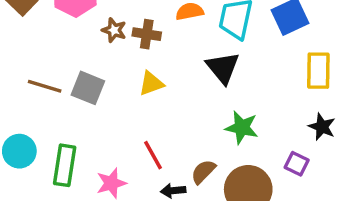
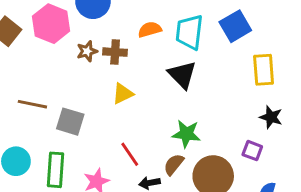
brown star: (114, 30) -> (87, 51), turned -30
gray square: (88, 88) -> (70, 122), moved
green star: (242, 128) -> (186, 134), moved

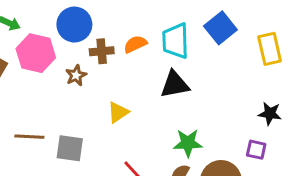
brown cross: (115, 52) -> (102, 51), moved
yellow rectangle: (264, 70) -> (270, 49), moved
black triangle: (182, 75) -> (175, 84), turned -48

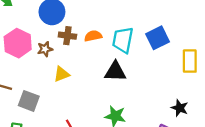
pink hexagon: (36, 53) -> (18, 43), moved
yellow triangle: (118, 112) -> (61, 74), moved

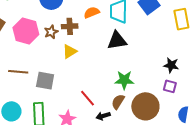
brown cross: (67, 36) -> (70, 26), moved
black star: (180, 108) -> (171, 65), moved

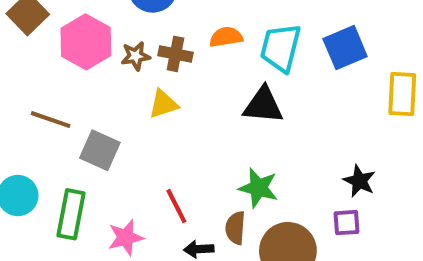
purple square: (170, 86) -> (347, 223), turned -32
brown semicircle: (118, 102) -> (235, 228), turned -42

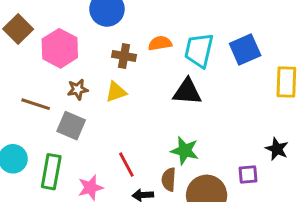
brown star: (136, 56) -> (78, 89), moved
black star: (359, 181) -> (277, 149), moved

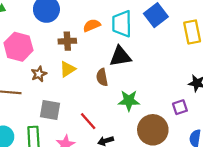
gray square: (71, 126) -> (50, 110), moved
brown semicircle: (169, 179) -> (102, 77), moved

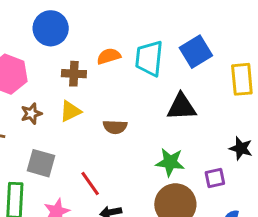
black triangle: (120, 56) -> (181, 107), moved
brown semicircle: (102, 77) -> (115, 127), turned -84
green star: (129, 101) -> (170, 162), moved

